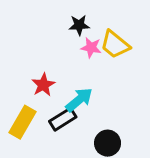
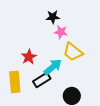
yellow trapezoid: (115, 45) -> (73, 52), moved
yellow rectangle: (22, 122) -> (15, 82), turned -35

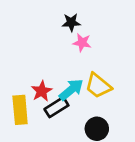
yellow trapezoid: (73, 52) -> (98, 86), moved
red star: (29, 57) -> (42, 91), moved

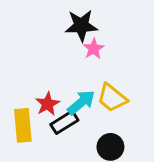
black star: (71, 22) -> (81, 26), size x1.5
pink star: (82, 43) -> (94, 49), turned 30

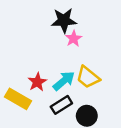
black rectangle: (64, 122) -> (61, 105), moved
yellow rectangle: (23, 125) -> (18, 99), turned -55

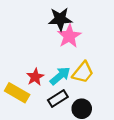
pink star: (73, 39) -> (69, 36), size x1.5
yellow trapezoid: (88, 77) -> (83, 72), turned -90

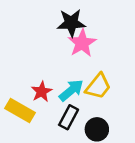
black rectangle: (58, 98) -> (69, 117), turned -30

